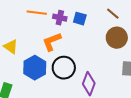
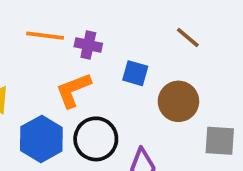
blue square: (80, 19) -> (135, 73), moved
brown circle: (117, 38) -> (178, 101), moved

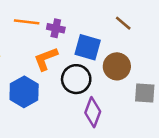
blue square: (135, 73) -> (88, 47), size x1.5
black circle: (96, 139) -> (76, 79), moved

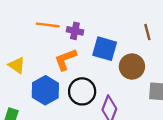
brown line: (123, 23) -> (147, 32), moved, turned 35
black circle: (76, 79) -> (82, 91), moved

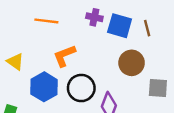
purple cross: (75, 31) -> (94, 17), moved
blue square: (105, 49) -> (120, 26), moved

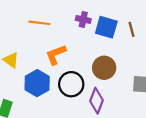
brown circle: (132, 63) -> (104, 68), moved

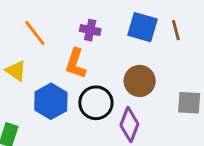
purple cross: (83, 19) -> (90, 30), moved
orange line: (39, 23) -> (35, 33), moved, turned 45
orange L-shape: (56, 55) -> (76, 64), turned -50

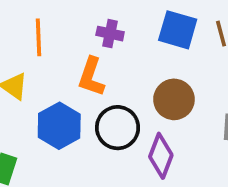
orange line: (35, 33) -> (39, 37), turned 36

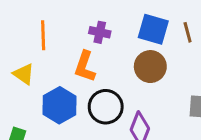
brown circle: (174, 99) -> (150, 67), moved

